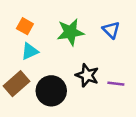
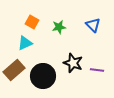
orange square: (25, 26) -> (32, 22), moved
green star: (70, 32) -> (59, 27), size x0.6

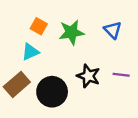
green star: (59, 27) -> (71, 32), size x1.5
purple line: (97, 70) -> (121, 75), moved

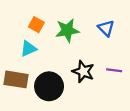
brown rectangle: (17, 84) -> (16, 79), turned 50

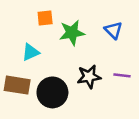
orange square: (36, 25) -> (45, 18), moved, turned -35
black star: (83, 71) -> (89, 77), turned -30

